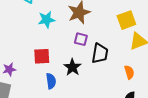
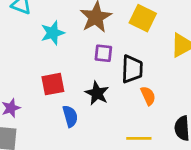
yellow square: (126, 20) -> (143, 18), moved, turned -36
orange semicircle: (129, 72) -> (148, 96), moved

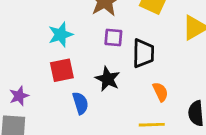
cyan star: (53, 33) -> (61, 35), moved
orange semicircle: (148, 96) -> (160, 92), moved

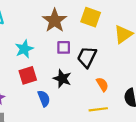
black trapezoid: (143, 53) -> (87, 57), turned -150

